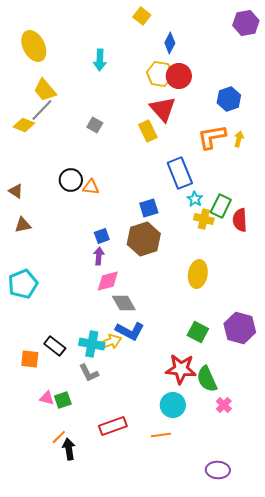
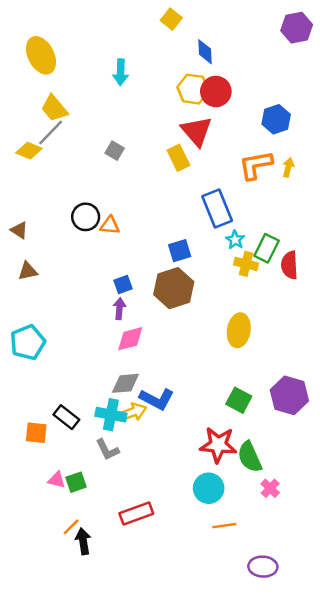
blue diamond: (170, 43) -> (205, 52), turned -30
gray diamond: (124, 303) -> (125, 383), moved, turned -65
orange line: (161, 435) -> (224, 526), moved

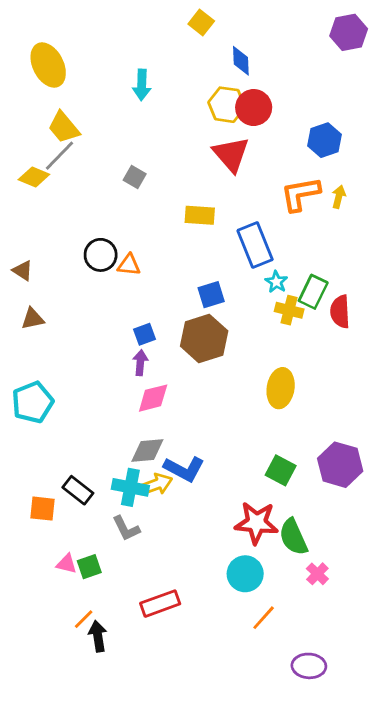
yellow rectangle: (178, 158) -> (200, 215), moved, turned -60
orange line: (224, 526) -> (264, 618), turned -40

